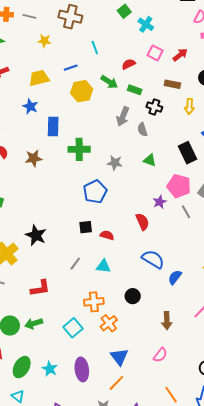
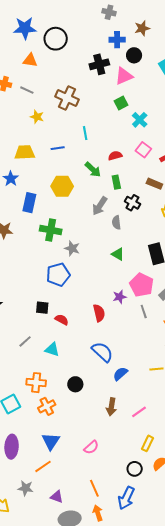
green rectangle: (135, 90) -> (116, 182), turned 48
yellow hexagon: (82, 91) -> (62, 186), moved
gray star: (115, 163) -> (72, 248), moved
brown arrow: (167, 321) -> (111, 407), moved

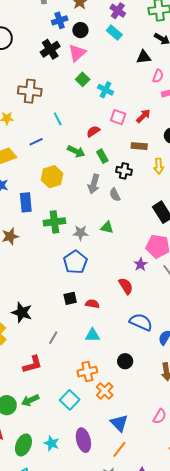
green triangle: (118, 254) -> (107, 227), moved
gray line: (25, 341) -> (53, 338), moved

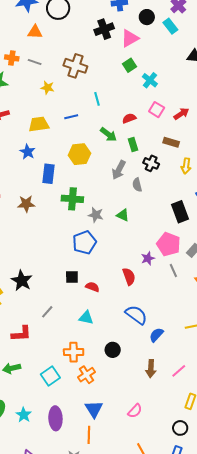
black circle: (80, 30) -> (147, 17), moved
orange line: (119, 449) -> (89, 435), turned -48

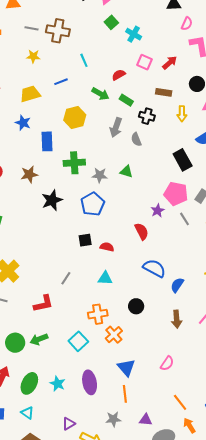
gray line: (35, 62) -> (31, 28), moved
green rectangle: (133, 145) -> (126, 100), turned -32
black star: (22, 281) -> (52, 200), moved, turned 30

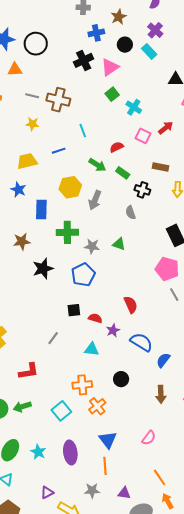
red arrow: (170, 63) -> (166, 128), moved
gray arrow: (116, 127) -> (95, 200), moved
purple star: (158, 211) -> (113, 330), moved
gray line: (66, 278) -> (53, 338), moved

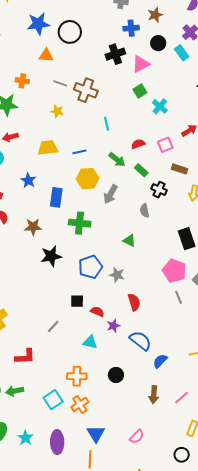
pink square: (143, 136) -> (165, 145), moved, turned 35
blue line: (59, 151) -> (79, 152), moved
blue star: (18, 190) -> (28, 180), moved
gray star: (92, 246) -> (117, 275), moved
orange cross: (97, 406) -> (80, 405), moved

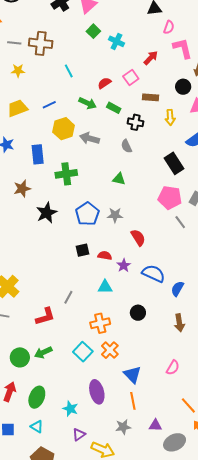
gray arrow: (111, 194) -> (90, 138), turned 90
gray line: (53, 326) -> (68, 297), moved
cyan star: (25, 438) -> (70, 409), moved

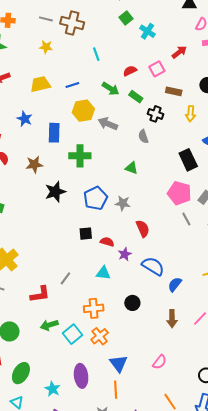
green arrow: (43, 352) -> (49, 325), moved

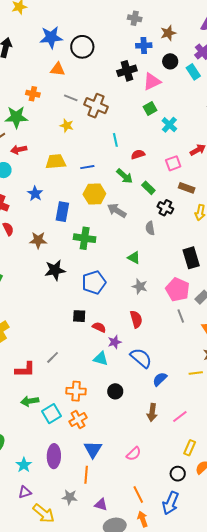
red semicircle: (130, 71) -> (138, 154), moved
gray star: (123, 203) -> (140, 286), moved
cyan triangle: (103, 273) -> (101, 359), moved

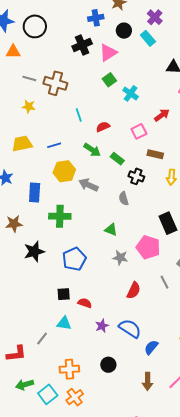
pink pentagon: (178, 290) -> (148, 247), moved
red semicircle: (136, 319) -> (134, 290), moved, turned 48
purple star: (115, 342) -> (102, 326), moved
cyan triangle: (101, 359) -> (64, 323), moved

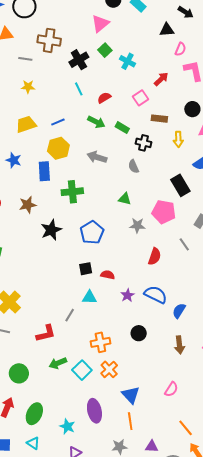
black cross: (82, 45) -> (79, 60), moved
brown cross: (55, 83) -> (49, 40), moved
yellow hexagon: (64, 171) -> (58, 148), moved

